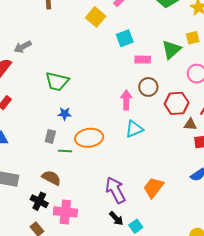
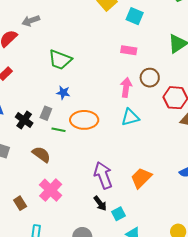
cyan square: (125, 38) -> (135, 16), moved, turned 36
pink rectangle: (143, 60) -> (129, 50), moved
black cross: (39, 201) -> (24, 120), moved
pink cross: (65, 212) -> (51, 190), turned 30

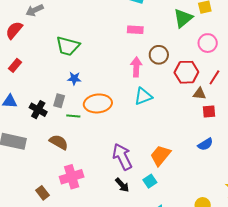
pink cross: (51, 190) -> (72, 177), turned 35
cyan square: (118, 214) -> (150, 181), moved

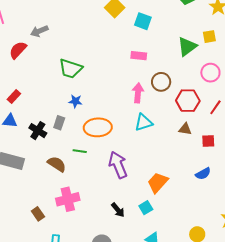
red rectangle: (15, 65) -> (14, 96), moved
brown triangle: (199, 94) -> (185, 129), moved
green line: (73, 116) -> (80, 151), moved
purple arrow: (122, 157) -> (118, 165), moved

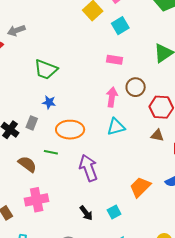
cyan square: (143, 21) -> (120, 26), turned 36
orange trapezoid: (158, 183) -> (140, 187), moved

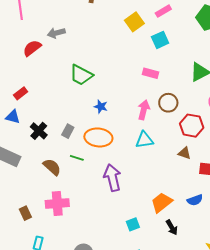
blue star: (49, 102) -> (101, 107), moved
gray rectangle: (32, 123) -> (68, 131), moved
black arrow: (86, 213) -> (172, 227), moved

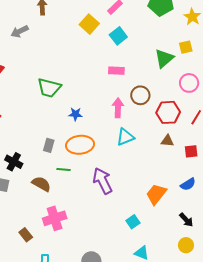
gray arrow: (56, 33) -> (20, 31), moved
black cross: (39, 131) -> (14, 162), moved
black arrow: (172, 227) -> (186, 220), moved

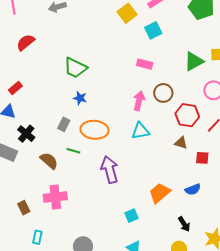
blue star: (75, 114) -> (80, 98), moved

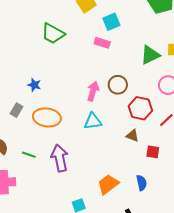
pink rectangle: (145, 64) -> (102, 43), moved
green trapezoid: (75, 68) -> (53, 34), moved
green line: (73, 151) -> (29, 155), moved
blue semicircle: (193, 189) -> (141, 183), turned -84

